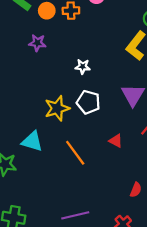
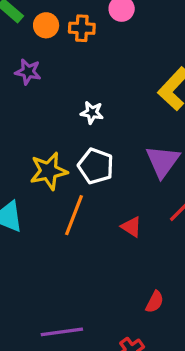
orange line: (75, 153) -> (74, 215), moved, turned 52

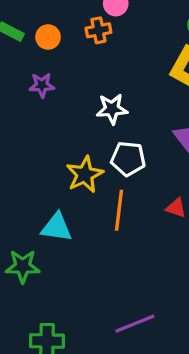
orange cross: (82, 28) -> (98, 30), moved
white star: (92, 113) -> (112, 109), size x1.4

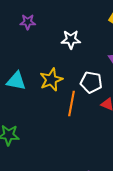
white pentagon: (128, 159) -> (91, 82), moved
cyan triangle: (57, 227) -> (16, 81), moved

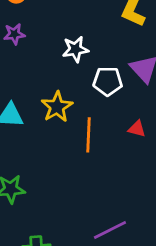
white pentagon: (91, 82) -> (108, 81), moved

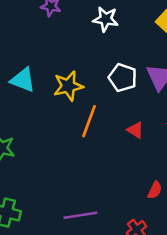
white star: (75, 49) -> (106, 19), moved

